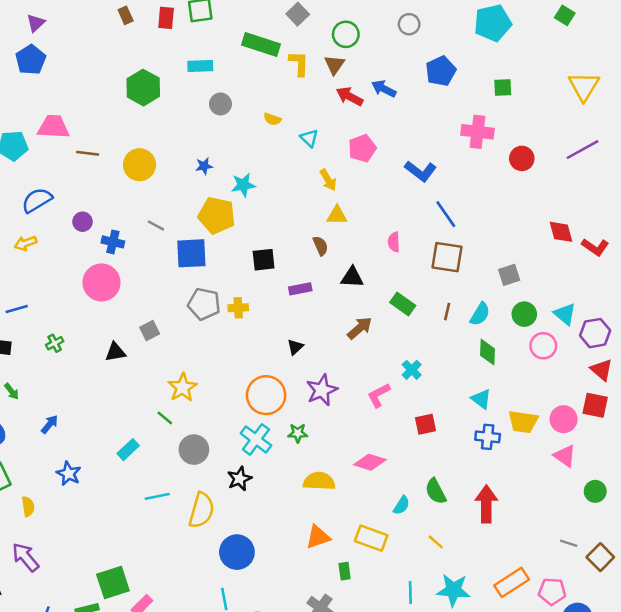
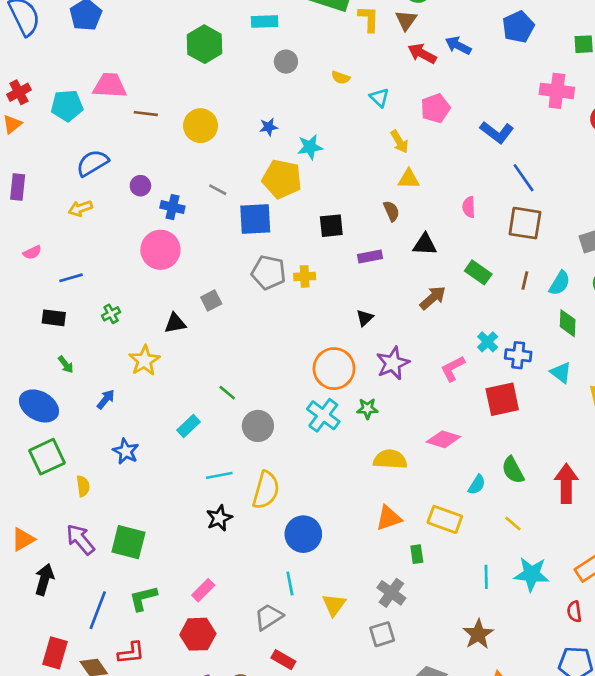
yellow star: (183, 388) -> (144, 361), moved
red square: (426, 424) -> (502, 399), size x1.5
blue cross: (488, 437) -> (518, 355), moved
black star: (239, 479) -> (219, 518), moved
green square: (113, 582) -> (128, 542), moved, turned 32

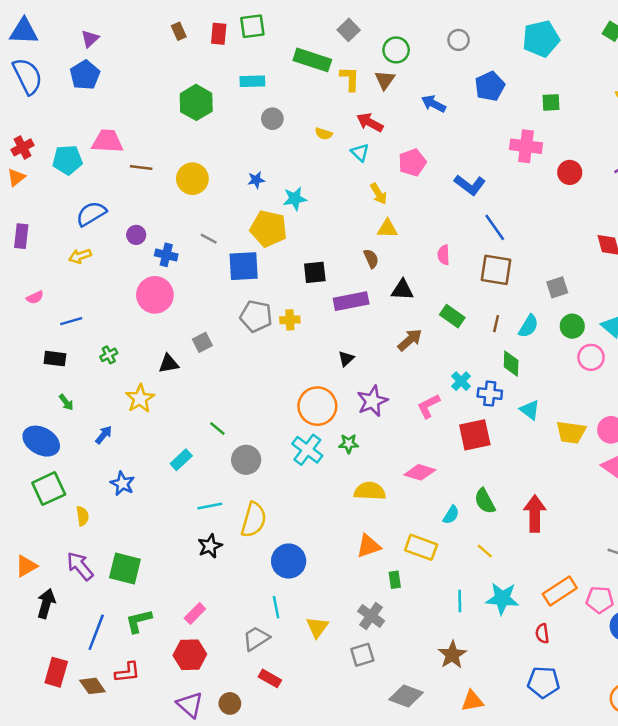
red arrow: (422, 54) -> (370, 122), moved
purple rectangle: (370, 256) -> (351, 301), size x1.5
green diamond: (568, 323) -> (511, 364), moved

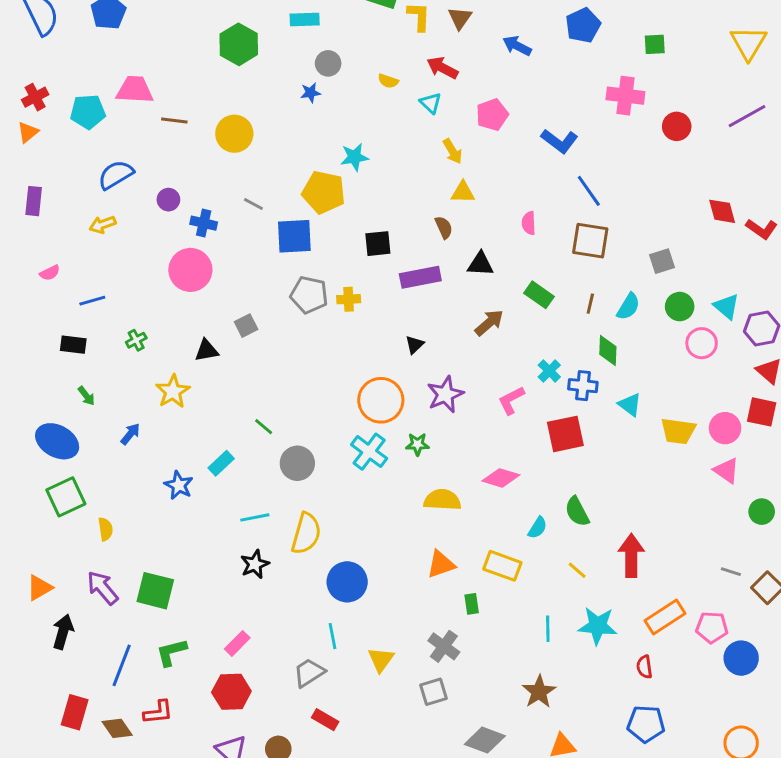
blue star: (256, 180) -> (311, 93), moved
blue star: (122, 484) -> (179, 485), moved
red arrow: (535, 514) -> (631, 556), moved

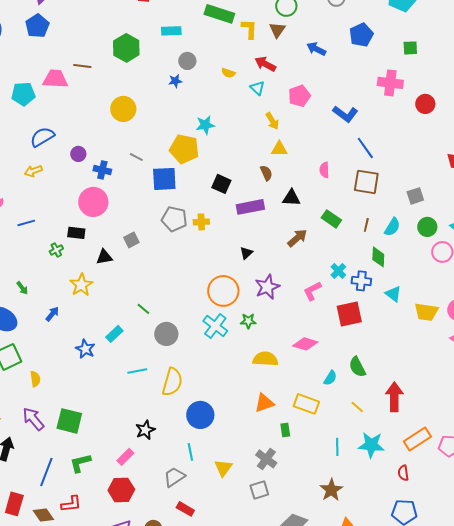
brown line: (174, 121) -> (82, 66), moved
black square: (378, 244) -> (221, 184), turned 30
black rectangle: (73, 345) -> (76, 233), moved
black star: (255, 564) -> (145, 430), moved

